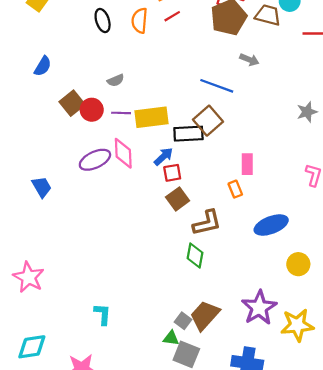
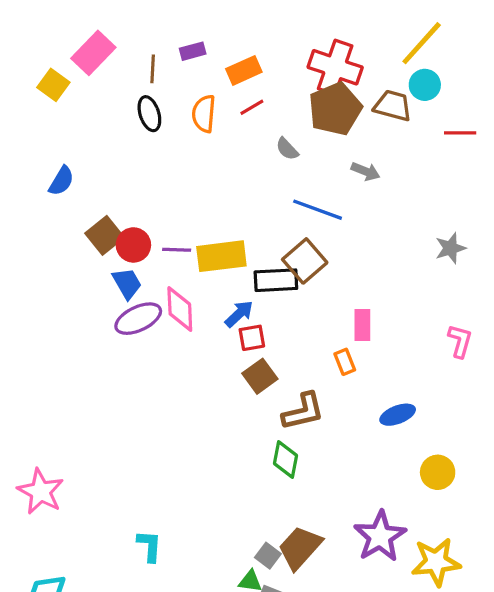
gray semicircle: (116, 80) -> (287, 149), moved, turned 70
blue trapezoid: (42, 187) -> (127, 283), moved
blue ellipse: (271, 225) -> (398, 415), size x0.7

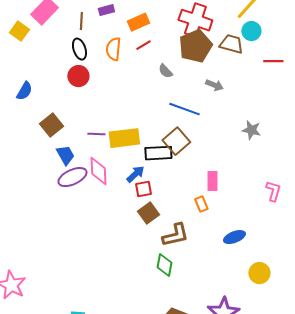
red circle: (133, 245) -> (78, 76), moved
gray star: (450, 248) -> (251, 130), moved, turned 30

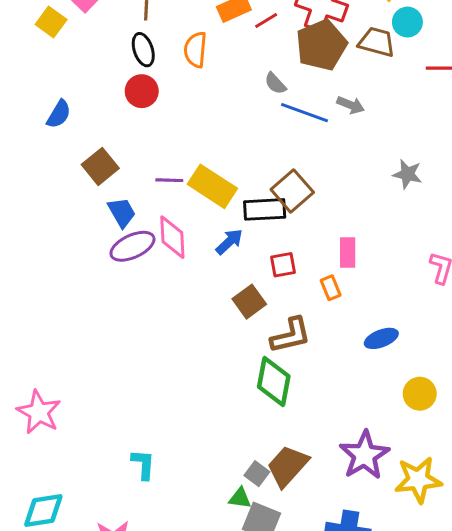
red line: (143, 45) -> (266, 20), moved
blue line: (184, 109) -> (304, 113), moved
yellow rectangle: (124, 138) -> (212, 186), turned 40
red square: (143, 189) -> (283, 265), moved
green diamond: (164, 265) -> (274, 381), size x1.4

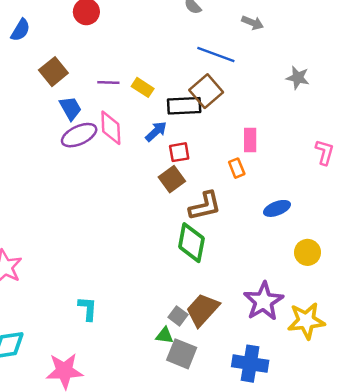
blue line: (304, 113) -> (216, 54), moved
yellow rectangle: (212, 186) -> (143, 87), size x0.6
red square: (283, 265) -> (179, 152), moved

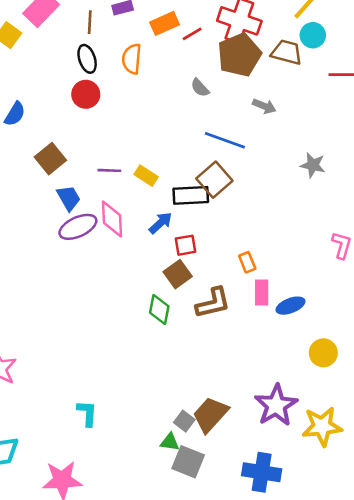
pink rectangle: (250, 140) -> (262, 292), moved
green diamond: (191, 243) -> (159, 310), moved, size x0.7

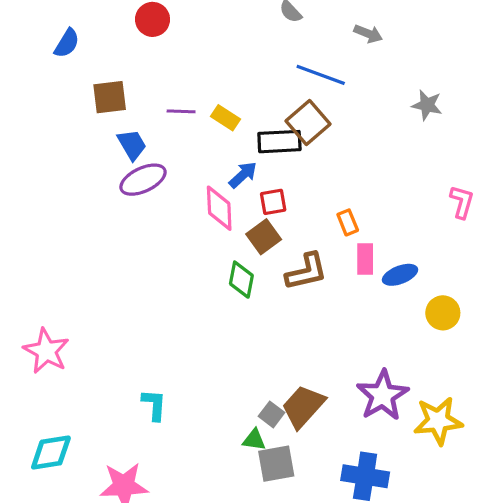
brown square: (50, 159) -> (110, 97), turned 32
pink diamond: (112, 219) -> (219, 208), moved
yellow circle: (323, 353) -> (443, 313), moved
gray square: (188, 462) -> (276, 464), turned -32

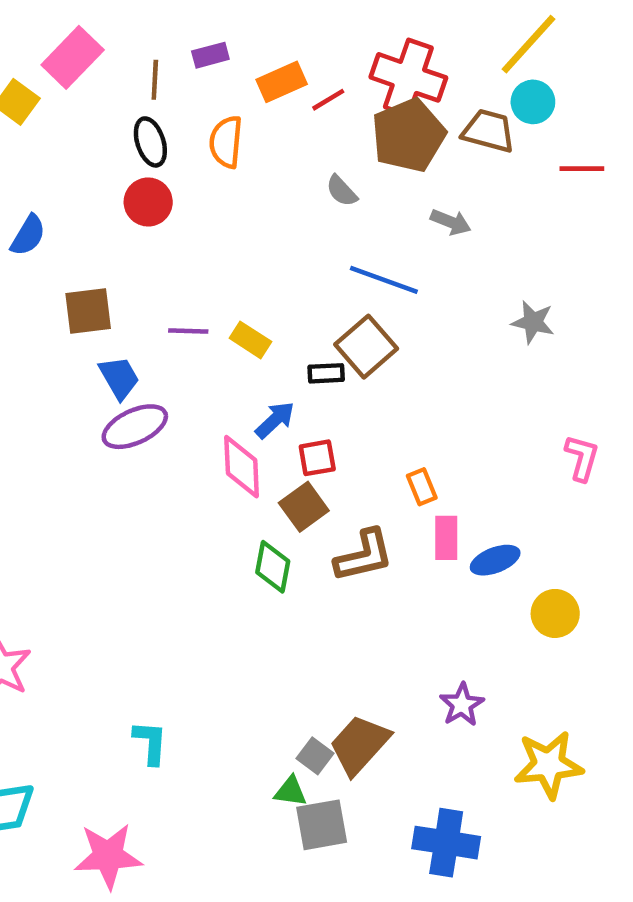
black rectangle: (279, 142) -> (326, 373), size x0.6
purple star: (383, 395) -> (462, 705), moved, size x0.6

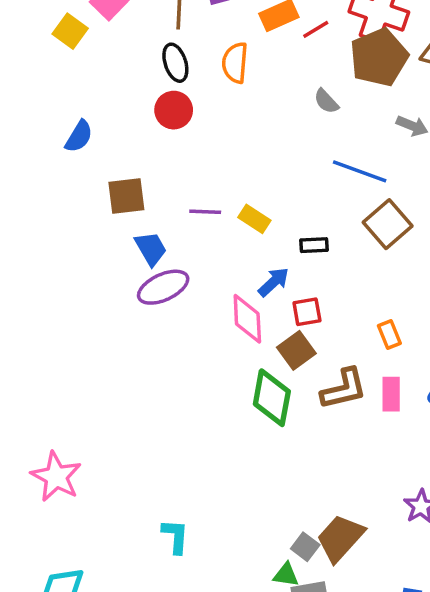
brown square: (366, 347) -> (388, 224), moved
pink rectangle: (446, 538) -> (391, 394), moved
green diamond: (273, 567) -> (272, 398), size x1.4

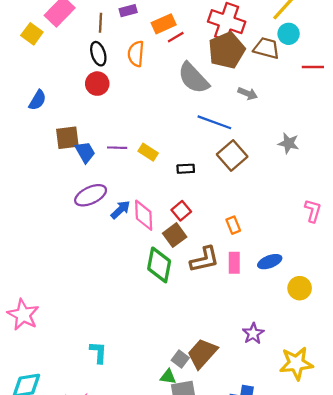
red line: (316, 29) -> (176, 37), moved
gray semicircle: (326, 101) -> (193, 78), size x2.0
blue trapezoid: (151, 249) -> (85, 152), moved
blue arrow: (274, 282) -> (120, 210), moved
red square: (307, 312) -> (181, 211), turned -30

